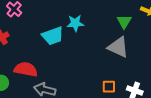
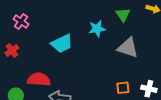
green triangle: (124, 21) -> (123, 15), moved
cyan star: (75, 23) -> (97, 29), moved

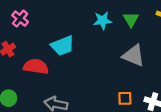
cyan star: (97, 29) -> (103, 21), moved
red semicircle: (39, 80) -> (36, 67), moved

